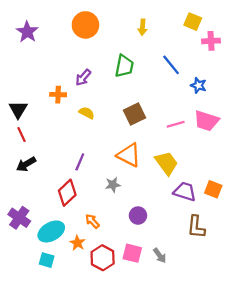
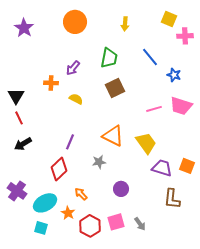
brown square: (135, 114) -> (115, 88), moved
pink square: (132, 253) -> (116, 222), turned -30

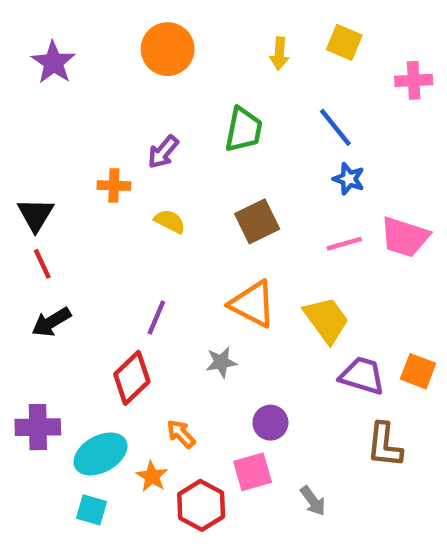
yellow square: (169, 19) -> (344, 42), moved
blue star: (174, 75) -> (349, 179), moved
brown square: (115, 88) -> (257, 221), moved
purple cross: (17, 191) -> (38, 427), turned -36
pink square: (116, 222) -> (253, 472), moved

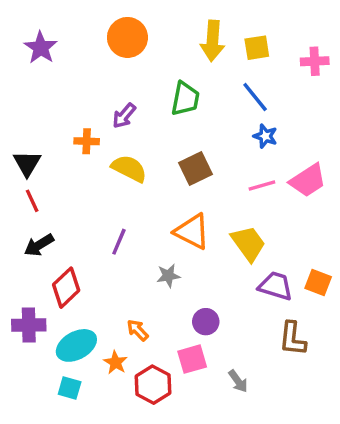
yellow square: (344, 42) -> (257, 48), moved, turned -32
yellow arrow: (279, 54) -> (213, 41), size x1.6
yellow semicircle: (170, 221) -> (129, 168), size x1.5
pink trapezoid: (405, 237) -> (308, 180), turned -51
red diamond: (132, 378) -> (66, 288), moved

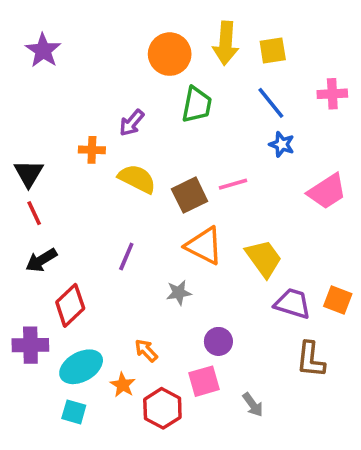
orange circle: (127, 37) -> (170, 54), moved
pink cross: (315, 61) -> (332, 94), moved
brown square: (196, 168) -> (190, 195), moved
pink line: (262, 186) -> (233, 184), moved

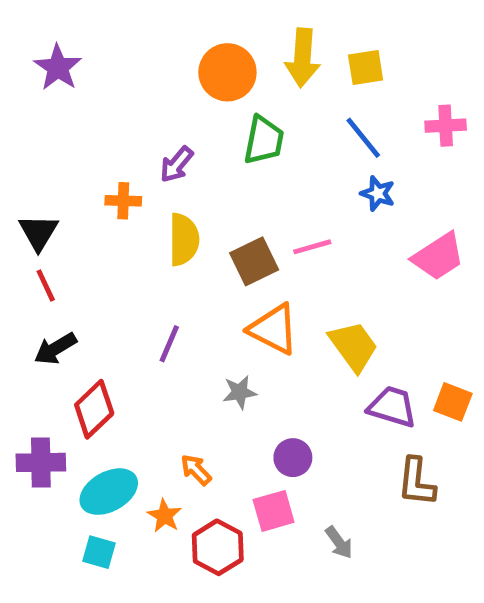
yellow semicircle: (137, 179) -> (184, 240), turned 63

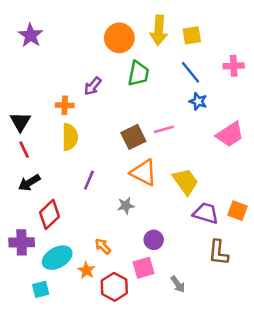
yellow semicircle: (184, 240) -> (70, 137), moved
cyan square: (99, 552) -> (41, 289), moved, turned -30

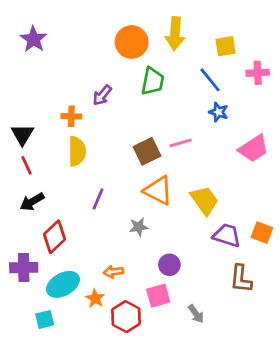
yellow square: (192, 35) -> (225, 46), moved
orange arrow: (103, 246) -> (113, 272), turned -54

